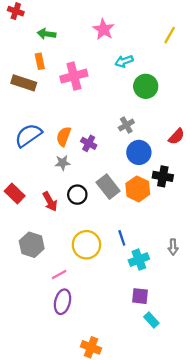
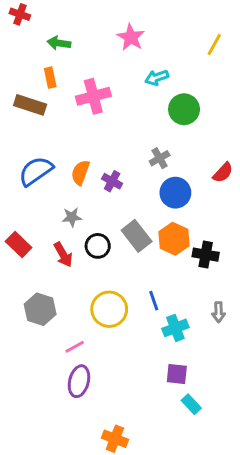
gray star: (63, 163) -> (72, 217), moved
black cross: (163, 176) -> (206, 255), moved

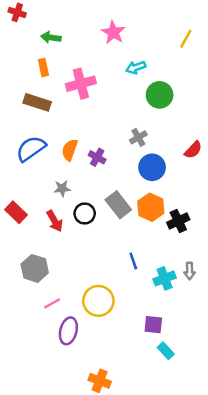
brown rectangle: (30, 105) -> (37, 102), moved
black cross: (206, 255) -> (178, 221), turned -35
yellow circle: (109, 309) -> (98, 301), moved
cyan cross: (175, 328) -> (165, 278), moved
pink line: (75, 347) -> (52, 303), moved

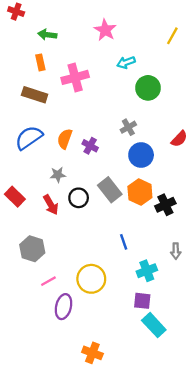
cyan cross: (165, 278) -> (147, 271), moved
cyan rectangle: (166, 351) -> (154, 325), size x1.5

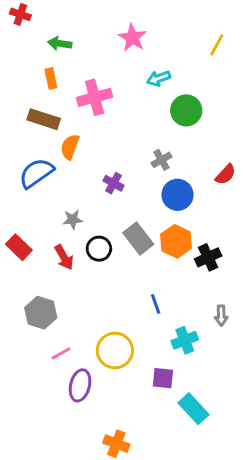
orange semicircle: (65, 139) -> (70, 147), moved
purple square: (142, 301) -> (163, 378), moved

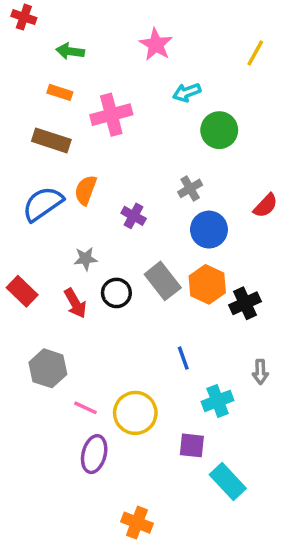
orange rectangle: (51, 78) -> (60, 92), turned -60
orange semicircle: (70, 147) -> (86, 190), moved
pink line: (61, 353) -> (86, 408), moved, turned 54

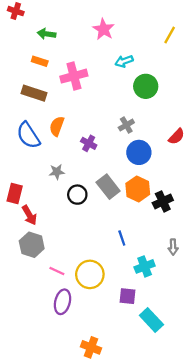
blue semicircle: (43, 204) -> (28, 135), turned -88
red rectangle: (22, 291) -> (15, 193), turned 60
red arrow: (75, 303) -> (29, 215), moved

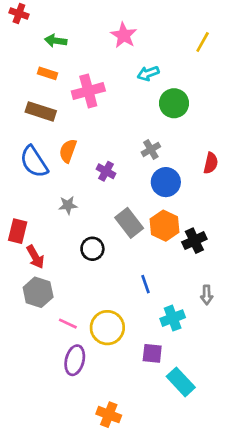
red semicircle: (177, 136) -> (211, 163), turned -30
black circle: (77, 195) -> (92, 249), moved

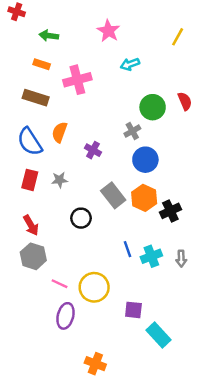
green circle: (174, 103) -> (153, 107), moved
red semicircle: (211, 163) -> (185, 101), moved, turned -36
red rectangle: (18, 231) -> (30, 180), moved
cyan cross: (173, 318) -> (151, 256), moved

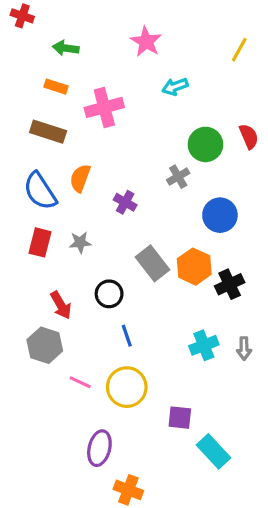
blue circle: (145, 160) -> (220, 215), moved
red arrow: (31, 225) -> (61, 305), moved
blue line: (128, 249) -> (127, 336), moved
purple ellipse: (65, 316) -> (99, 448), moved

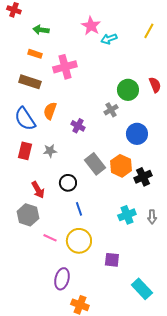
cyan arrow: (175, 87) -> (109, 39), moved
cyan rectangle: (214, 451) -> (142, 289), moved

